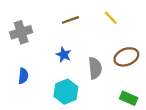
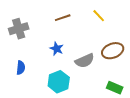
gray semicircle: (95, 68) -> (85, 61), turned 72

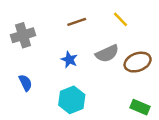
gray semicircle: (85, 61) -> (107, 54), moved
blue semicircle: (21, 68) -> (25, 83), turned -32

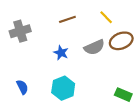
brown ellipse: (138, 62) -> (121, 41), moved
blue semicircle: (25, 83) -> (22, 87), moved

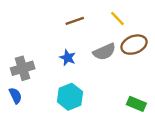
gray cross: (20, 31) -> (23, 68), moved
blue semicircle: (22, 87) -> (15, 96), moved

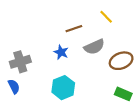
brown line: (75, 21) -> (74, 29), moved
brown ellipse: (134, 45) -> (121, 61), moved

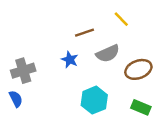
cyan hexagon: (63, 88) -> (94, 100), moved

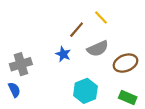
yellow line: (121, 19) -> (101, 17), moved
brown line: (84, 33) -> (77, 30), turned -30

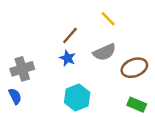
brown line: (77, 30) -> (70, 35), moved
cyan hexagon: (85, 91) -> (77, 97), moved

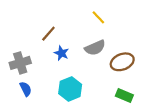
brown line: (70, 35) -> (48, 34), moved
blue semicircle: (15, 96) -> (26, 89), moved

